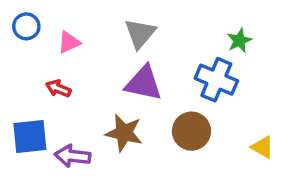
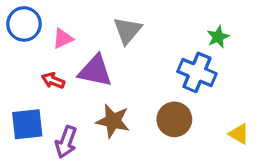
blue circle: (26, 26) -> (24, 24), size x1.4
purple triangle: (144, 83) -> (95, 71), moved
purple arrow: (73, 156) -> (66, 142), turned -76

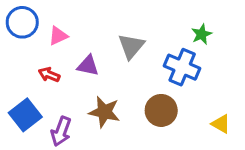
gray triangle: (127, 30) -> (131, 46), moved
purple triangle: (95, 71) -> (88, 66), size x0.7
blue square: (27, 124) -> (25, 115), turned -32

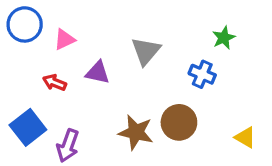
blue cross: (182, 67) -> (202, 74), size x0.7
brown star: (104, 112) -> (136, 132), moved

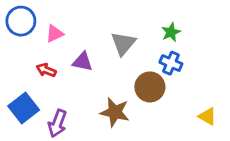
green star: (224, 38) -> (171, 32), moved
brown circle: (179, 122) -> (150, 87), moved

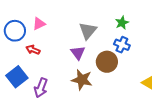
blue circle: (21, 21) -> (15, 31), moved
purple triangle: (83, 62) -> (78, 53), moved, turned 42

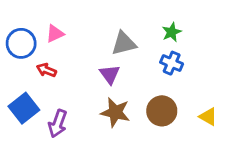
gray triangle: (88, 31) -> (124, 43), turned 36
brown circle: (107, 62) -> (162, 111), moved

